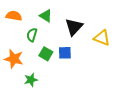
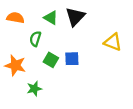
black triangle: (74, 27) -> (75, 17), moved

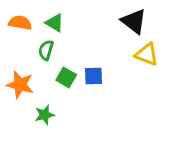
black triangle: (75, 17) -> (134, 21), moved, turned -35
green triangle: (51, 18) -> (55, 23), moved

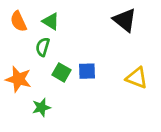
orange semicircle: (20, 23) -> (18, 21), turned -125
yellow triangle: (147, 54) -> (137, 78), moved

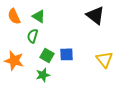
yellow triangle: (137, 78) -> (105, 60), turned 30
green star: (41, 107) -> (43, 75), moved

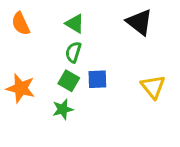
green triangle: (39, 16) -> (75, 24), moved
green semicircle: (33, 36) -> (73, 52), moved

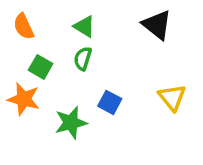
blue square: (97, 79) -> (110, 102), moved, turned 30
green square: (69, 81) -> (41, 67), moved
green star: (63, 109) -> (71, 123), size x1.4

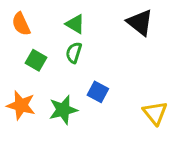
yellow triangle: (172, 97) -> (155, 113), moved
orange star: (24, 99) -> (21, 105), moved

